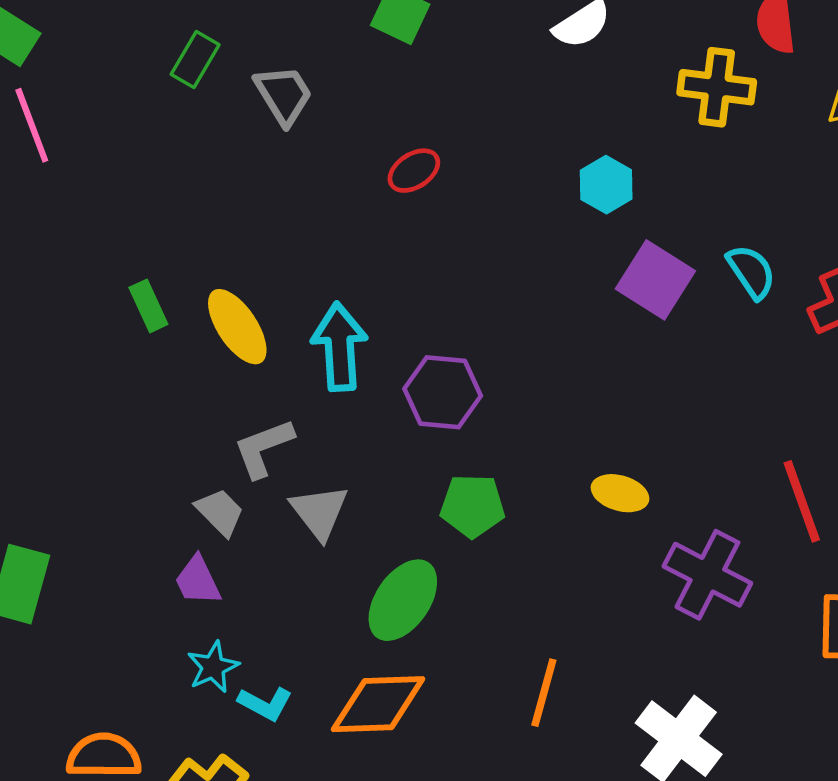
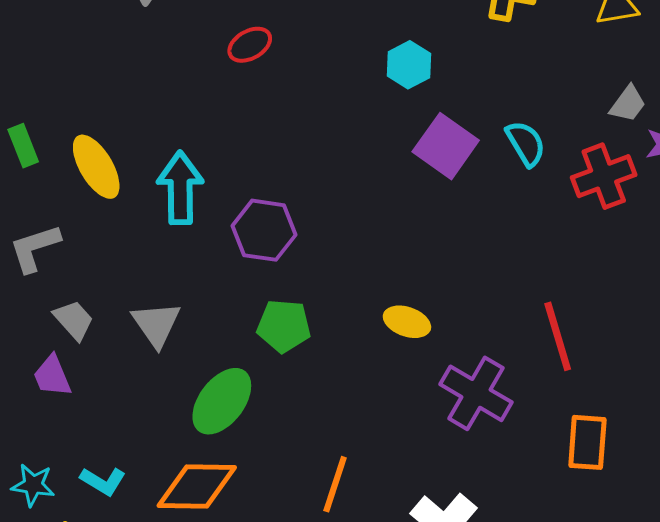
gray L-shape: (263, 448) -> (35, 248), moved
cyan star: (213, 667) -> (33, 485), moved, turned 30

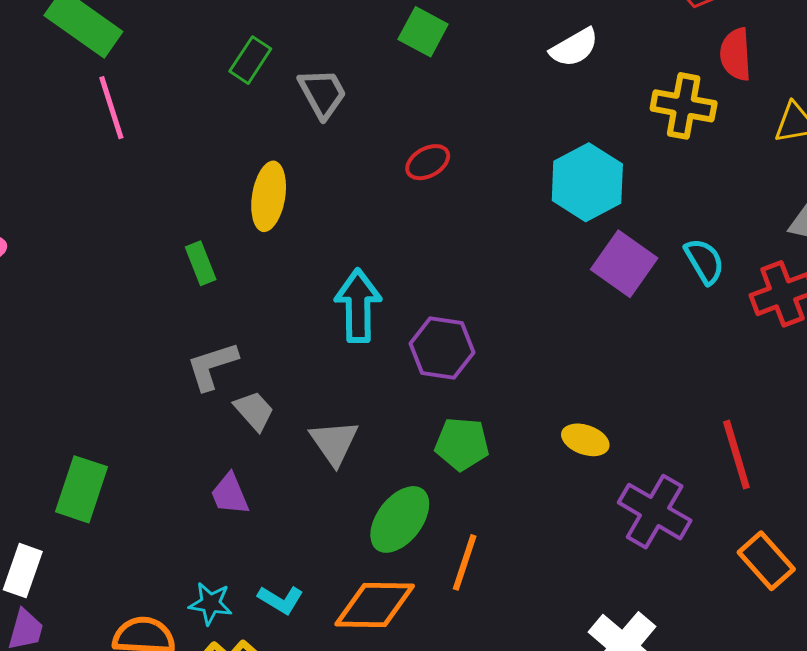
cyan hexagon: (409, 65) -> (587, 182), size x1.6
yellow ellipse: (96, 167) -> (269, 196), moved, turned 40
gray trapezoid: (74, 320) -> (254, 411), moved
orange rectangle: (587, 442) -> (766, 561), turned -46
orange line: (335, 484) -> (465, 562), moved

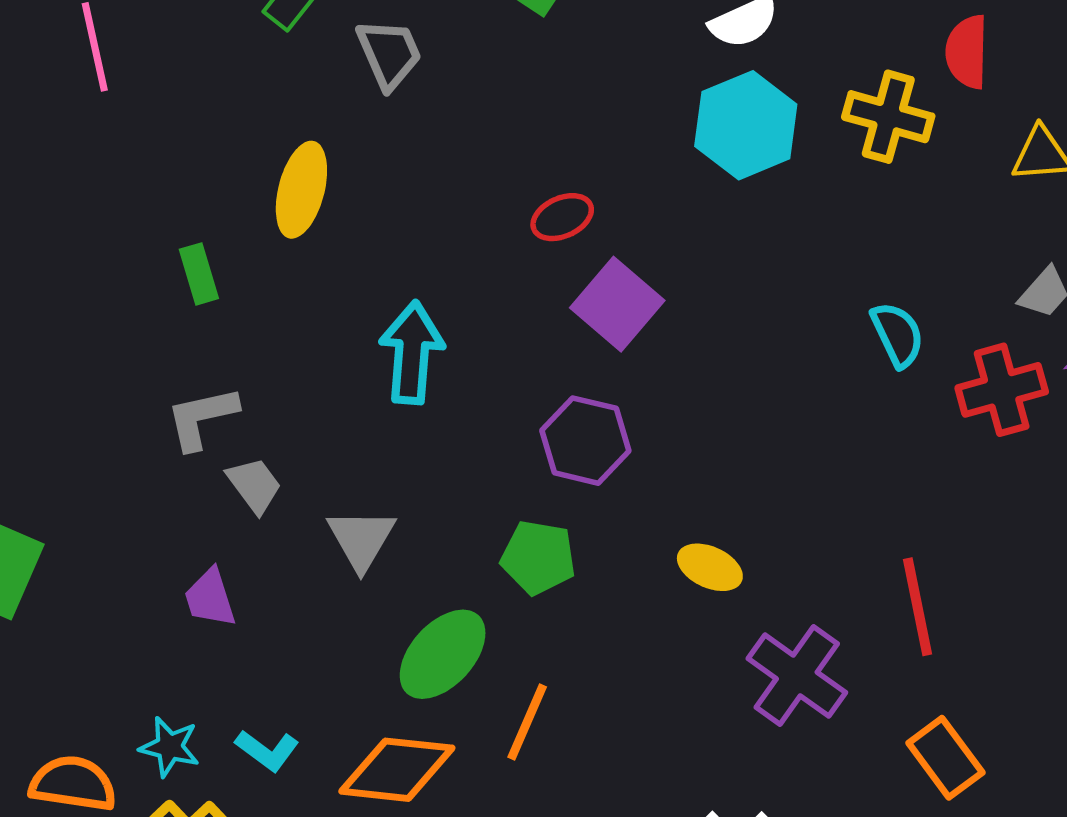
red ellipse: (428, 162) -> (562, 217), moved
cyan hexagon: (587, 182) -> (746, 125), moved
purple square: (624, 264) -> (617, 304), moved
purple hexagon: (442, 348) -> (585, 441), moved

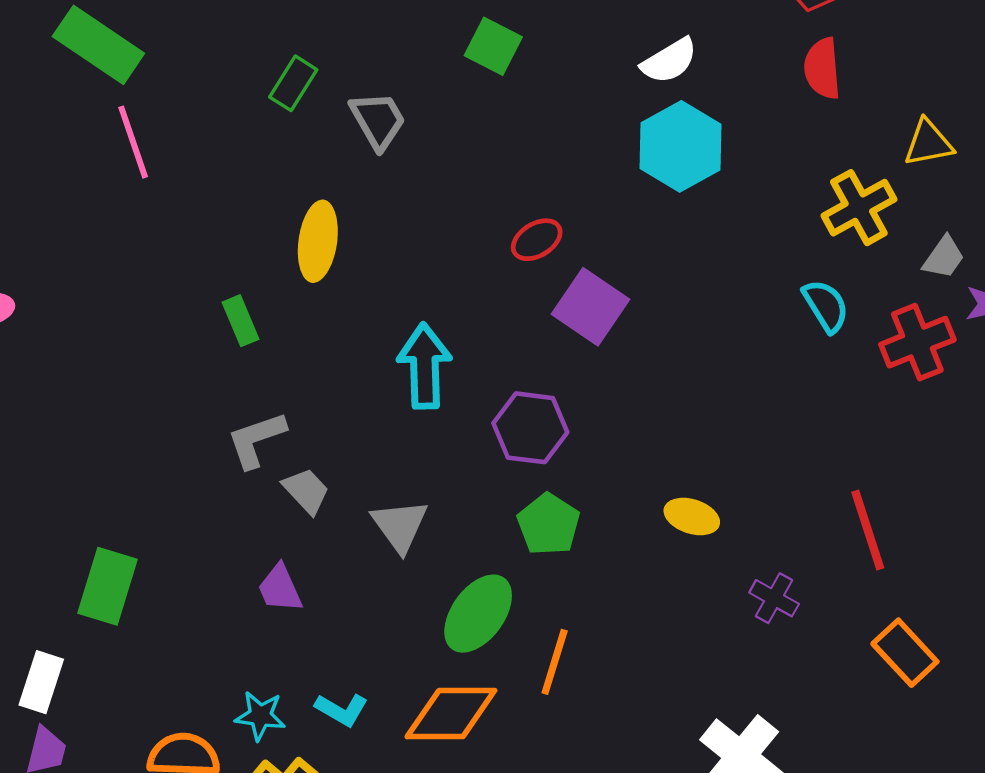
red semicircle: (967, 52) -> (822, 68), moved
yellow cross: (888, 117) -> (859, 208), moved, turned -38
purple hexagon: (585, 441) -> (530, 428), moved
green pentagon: (538, 557) -> (549, 524), turned 30
purple cross: (797, 675) -> (774, 598), size x0.6

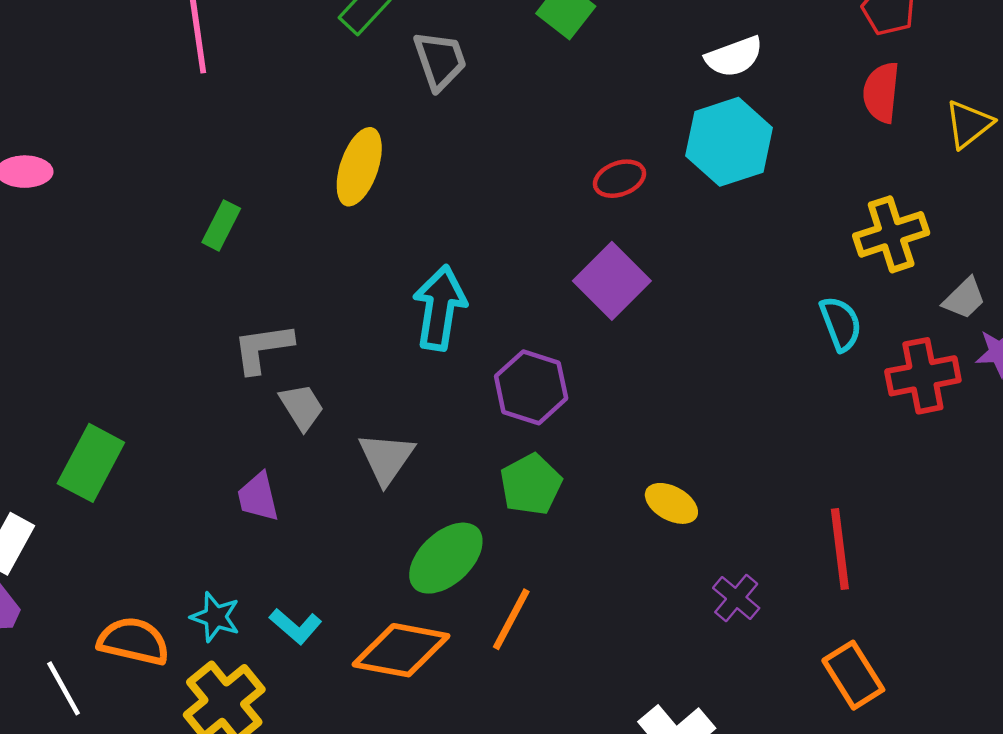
yellow triangle: (928, 143) -> (969, 124), moved, turned -38
red ellipse: (537, 240) -> (620, 179), moved
green rectangle: (241, 321) -> (221, 225), moved, turned 39

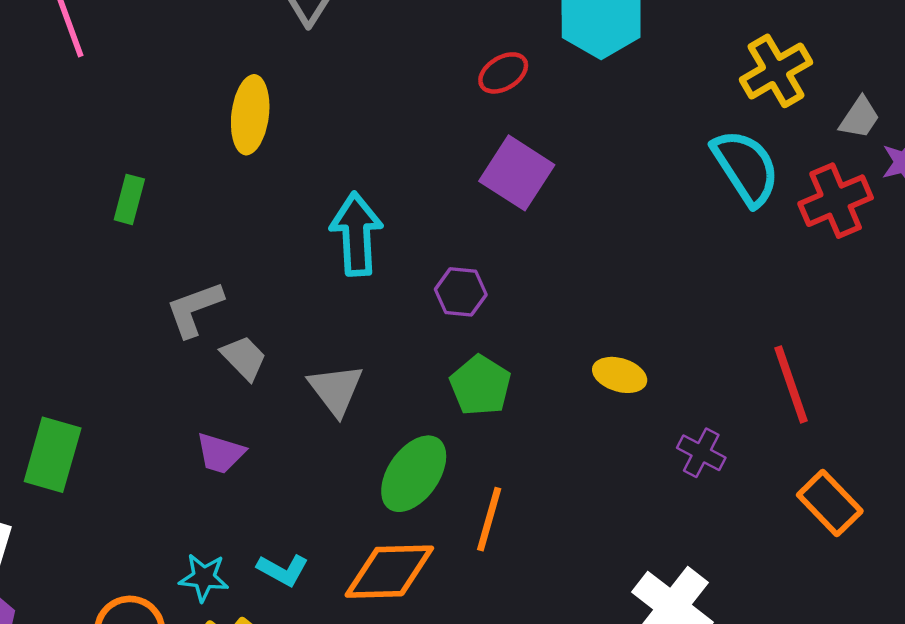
cyan semicircle: (841, 324) -> (746, 167), size x1.5
purple hexagon: (531, 387) -> (461, 292), size x0.7
purple trapezoid: (258, 497) -> (220, 453), turned -48

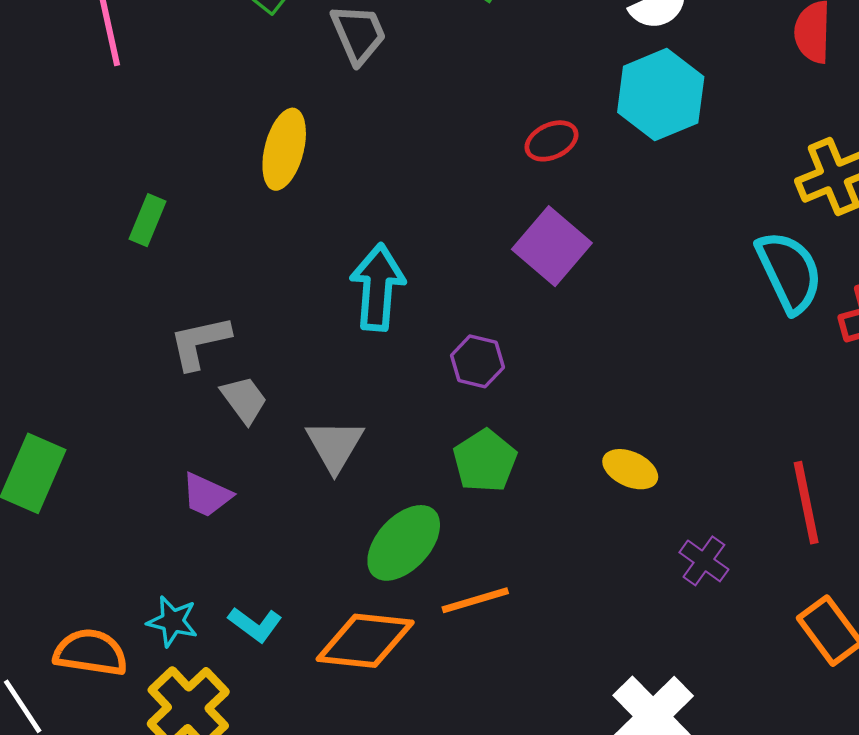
orange line: (489, 519) -> (475, 600), turned 50

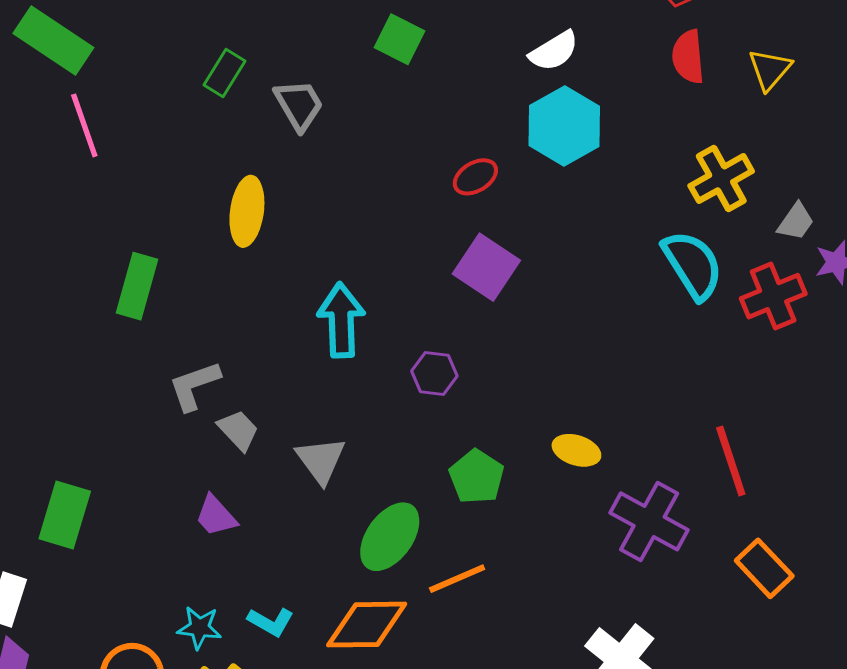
green rectangle: (148, 220) -> (137, 286), size x1.5
green pentagon: (485, 461) -> (477, 477), moved
purple trapezoid: (207, 495) -> (216, 516), turned 30
purple cross: (704, 561) -> (649, 521), size x1.8

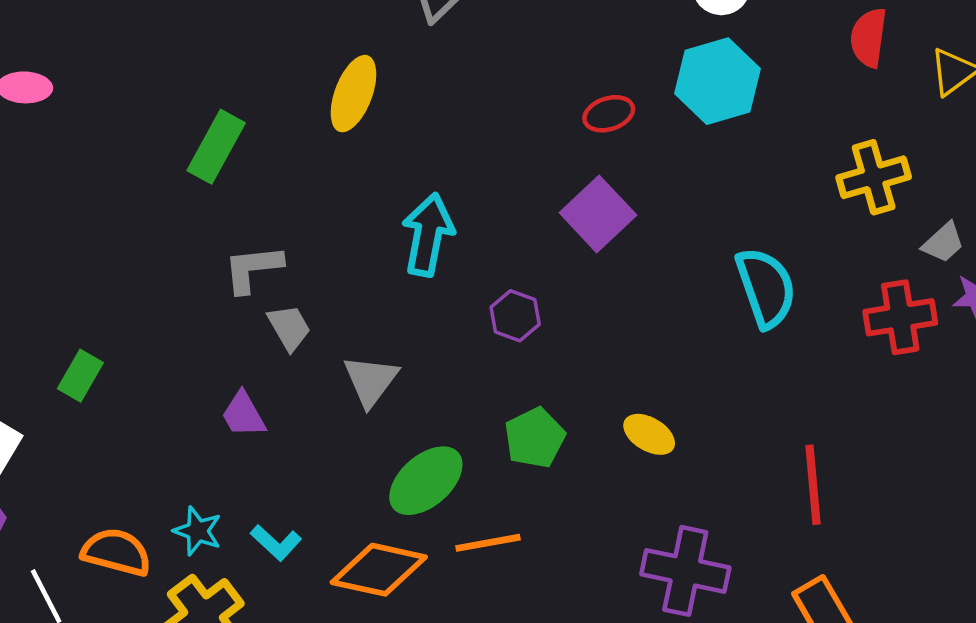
cyan semicircle: (693, 265) -> (766, 288), moved
green rectangle: (65, 515) -> (80, 376), size x0.7
purple cross: (649, 521) -> (685, 571), moved, turned -30

